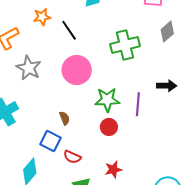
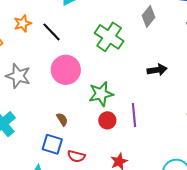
green cross: (125, 45) -> (109, 37), turned -32
purple line: (138, 104) -> (134, 115), moved

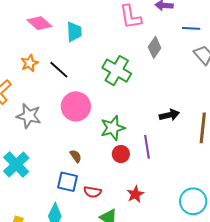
black arrow: (157, 70) -> (169, 115), moved

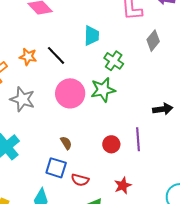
cyan trapezoid: (74, 32) -> (92, 36), moved
orange star: (30, 63) -> (28, 57), moved, turned 30
green cross: (117, 71) -> (114, 61), size x0.7
green star: (113, 128) -> (103, 90), moved

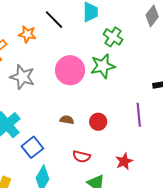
black line: (56, 55) -> (54, 20), moved
brown semicircle: (66, 143) -> (67, 120), turned -48
red circle: (111, 144) -> (98, 122), moved
blue square: (56, 168) -> (32, 147), moved, turned 35

